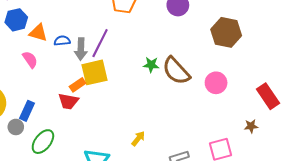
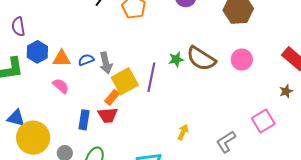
purple line: (100, 43) -> (151, 77), moved
blue rectangle: (27, 111) -> (84, 120), moved

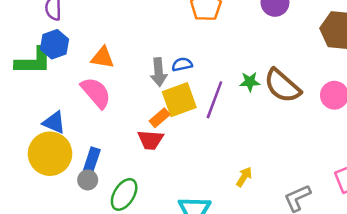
blue hexagon: (37, 52) -> (55, 44), moved
blue semicircle: (86, 60) -> (182, 64), moved
pink semicircle: (61, 86) -> (96, 93), size x1.5
blue triangle: (16, 118) -> (54, 122), moved
blue rectangle: (84, 120) -> (92, 160), moved

